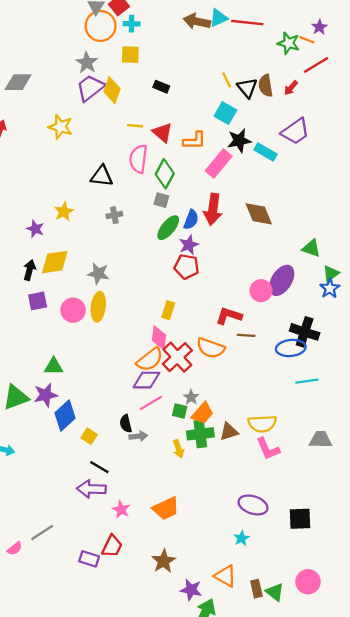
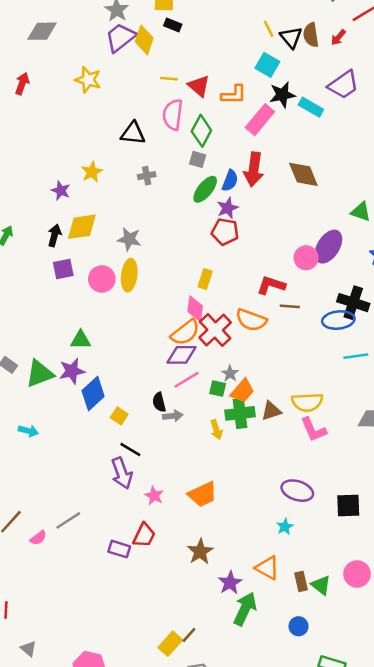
black rectangle: (161, 87) -> (173, 25), moved
purple arrow: (91, 489) -> (122, 473), turned -112
purple star: (191, 590) -> (230, 583), turned 30

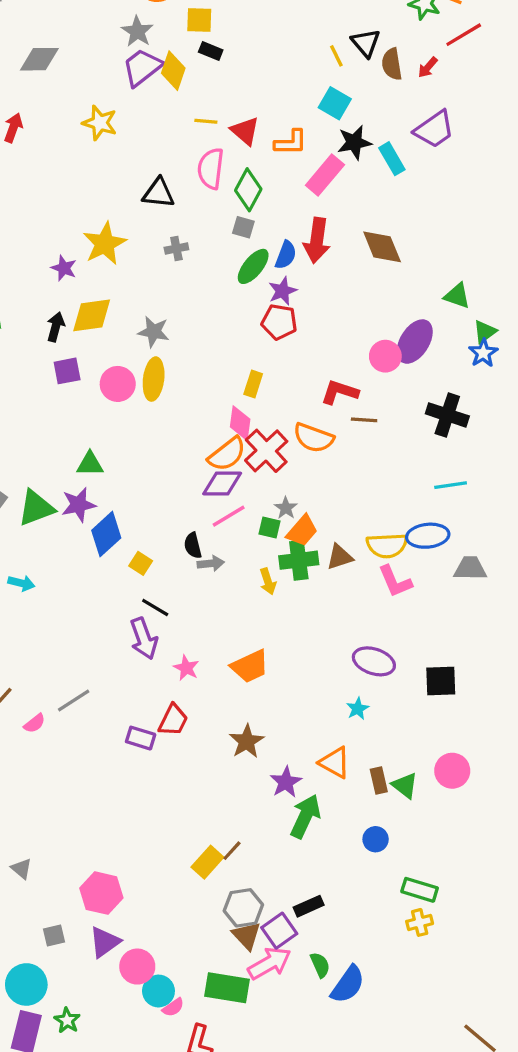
black triangle: (291, 37) -> (366, 43), moved
cyan rectangle: (311, 107) -> (392, 159), turned 30
yellow star: (92, 172) -> (105, 244), size x1.5
blue ellipse: (338, 320) -> (428, 536), moved

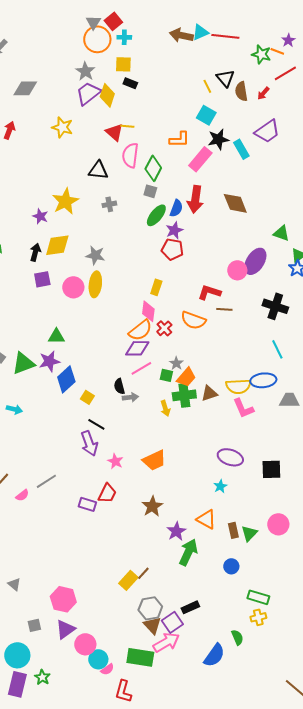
red triangle: (245, 131) -> (114, 132), moved
red cross: (266, 451) -> (164, 328), size x0.6
cyan line: (451, 485) -> (277, 349), turned 72
green triangle: (405, 785) -> (249, 533), turned 36
green semicircle: (320, 965) -> (237, 637), moved

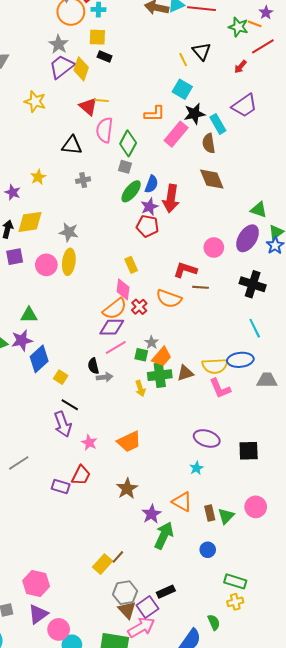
brown semicircle: (241, 91) -> (209, 143), moved
red arrow: (195, 199) -> (171, 198), moved
yellow star: (65, 201) -> (38, 177), size x0.6
purple ellipse: (255, 261) -> (248, 238), moved
yellow rectangle: (156, 287) -> (131, 265), turned -42

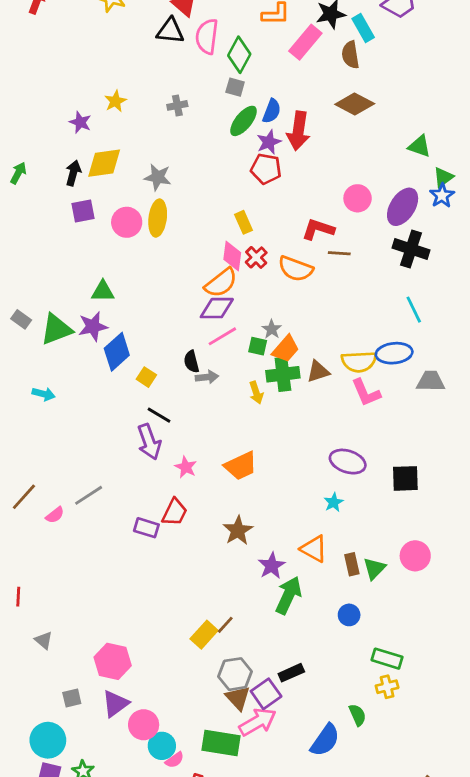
black triangle: (72, 145) -> (170, 31), moved
brown diamond: (212, 179) -> (355, 104), turned -40
purple ellipse: (248, 238) -> (403, 207), moved
red cross: (139, 307) -> (256, 257), moved

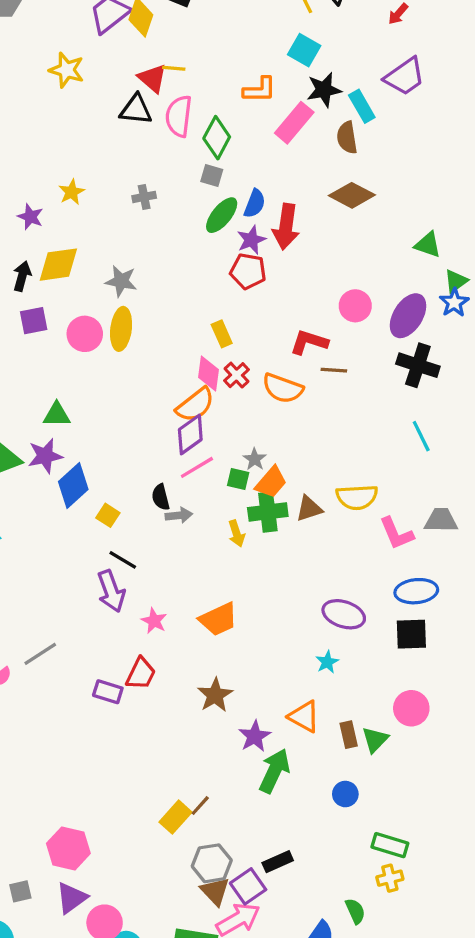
purple diamond: (217, 308) -> (190, 434), turned -36
blue ellipse: (394, 353) -> (416, 591), moved
pink L-shape: (366, 393) -> (396, 533), moved
pink circle: (415, 556) -> (411, 708), moved

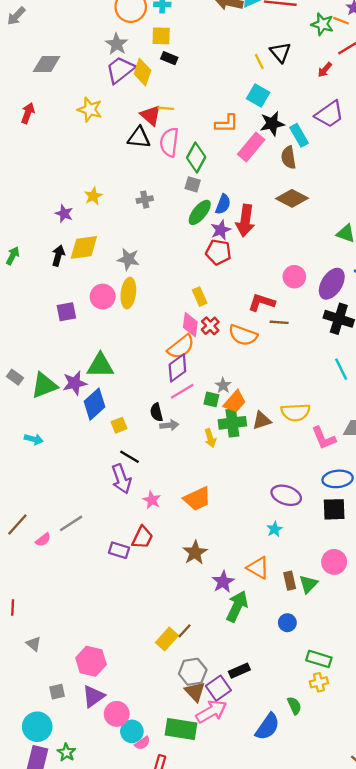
purple square: (34, 321) -> (66, 312), moved
green triangle: (57, 415) -> (100, 366), moved, size x1.4
yellow square: (108, 515) -> (119, 425), turned 35

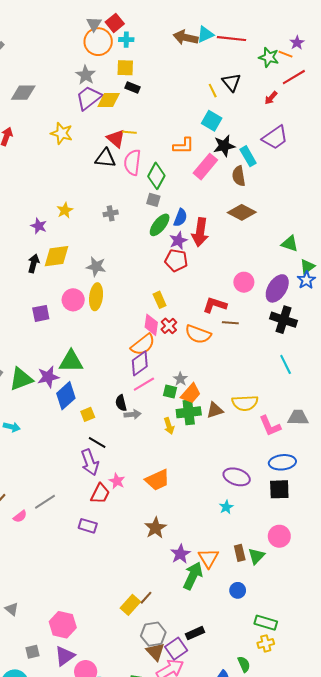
yellow diamond: (142, 72) -> (109, 100), turned 70
red trapezoid: (142, 537) -> (100, 494), moved
orange triangle: (258, 568) -> (208, 558), moved, turned 30

